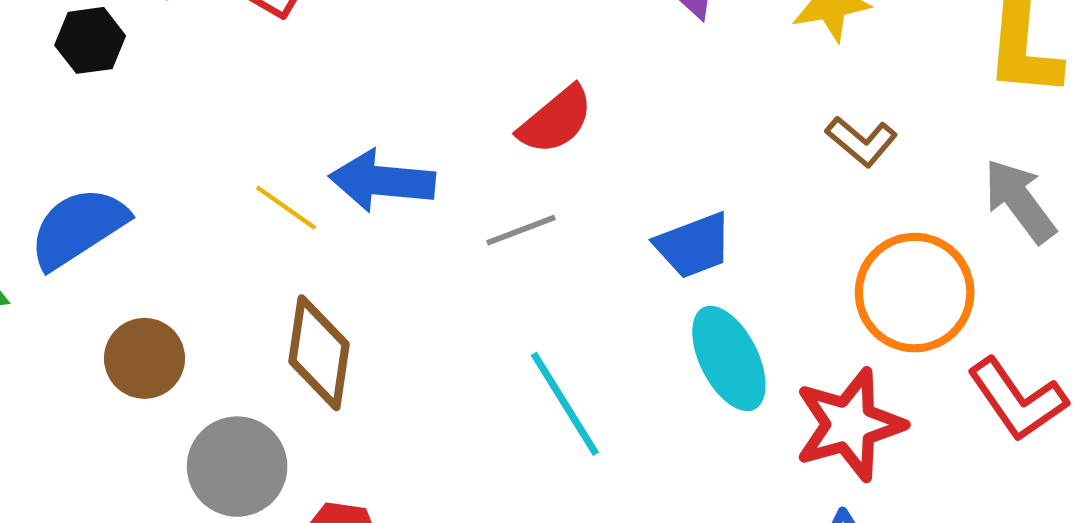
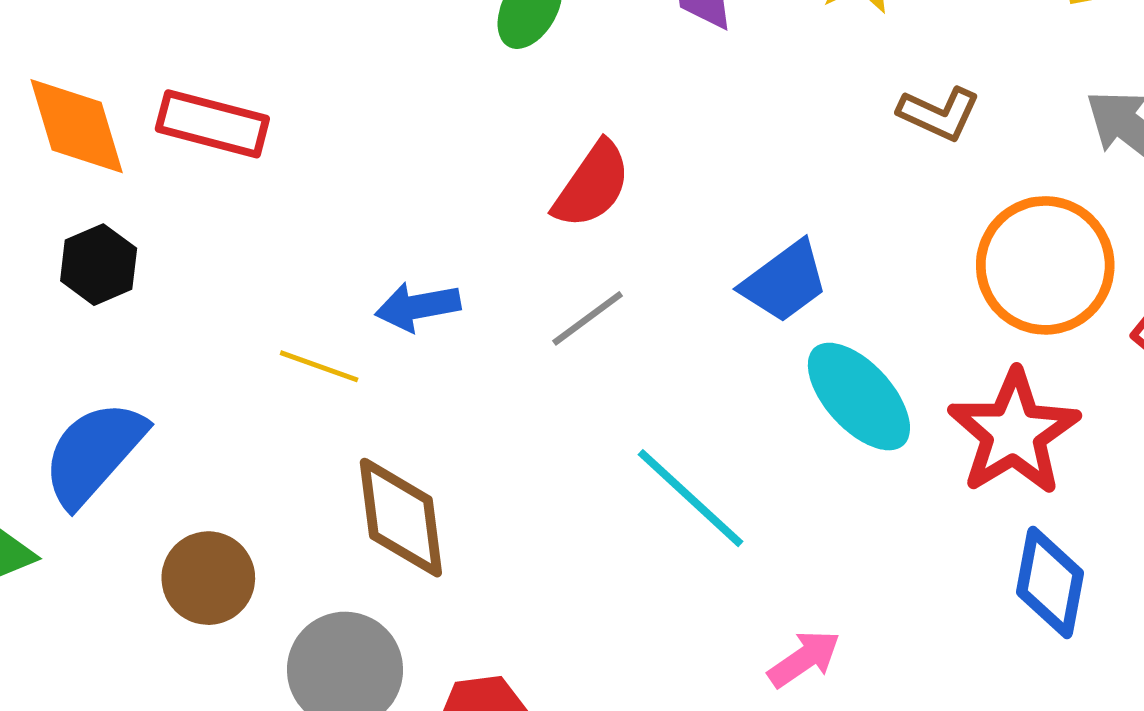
black hexagon: (90, 40) -> (99, 265), moved
blue arrow: (382, 181) -> (418, 307), size x0.7

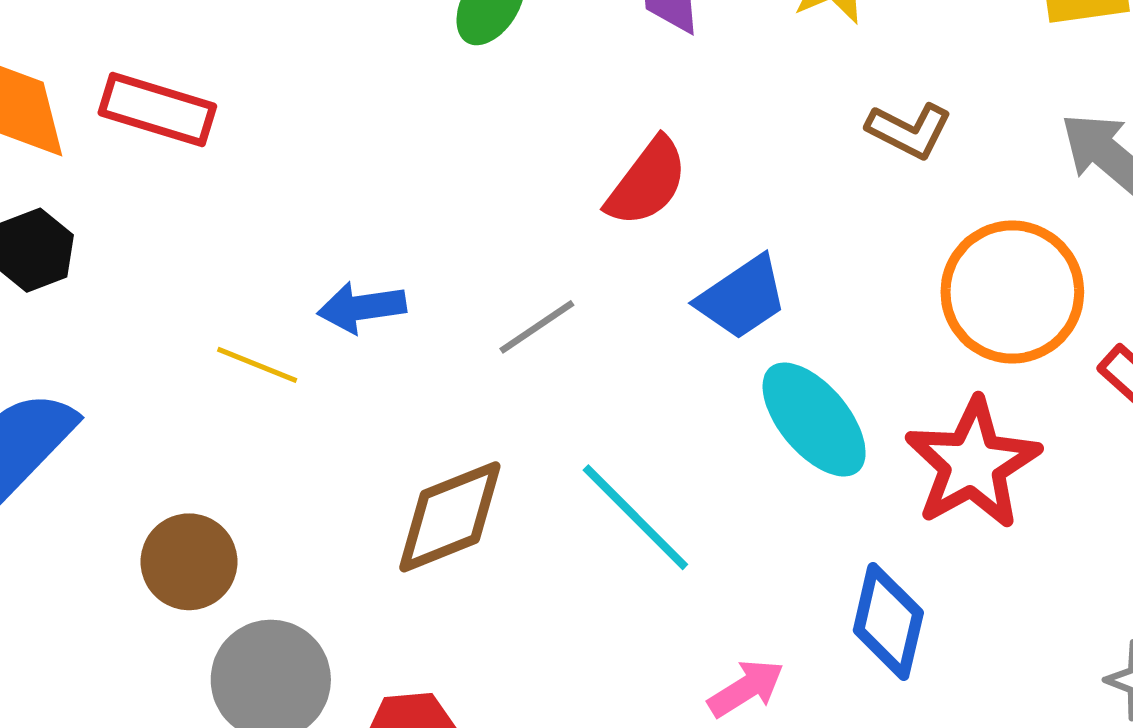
red semicircle: (592, 185) -> (647, 182), moved
brown diamond: (401, 518) -> (450, 517), moved, turned 73
brown circle: (208, 578) -> (189, 562), moved
blue diamond: (1050, 583) -> (888, 622), moved

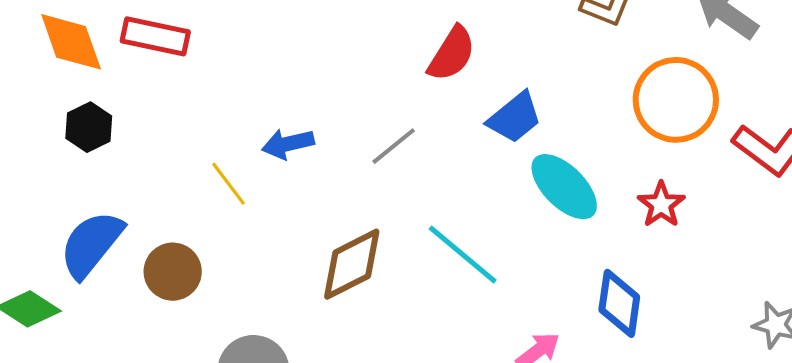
yellow line: (257, 365) -> (228, 184), turned 36
red star: (973, 464) -> (661, 205), size x0.6
brown circle: (189, 562) -> (173, 272), moved

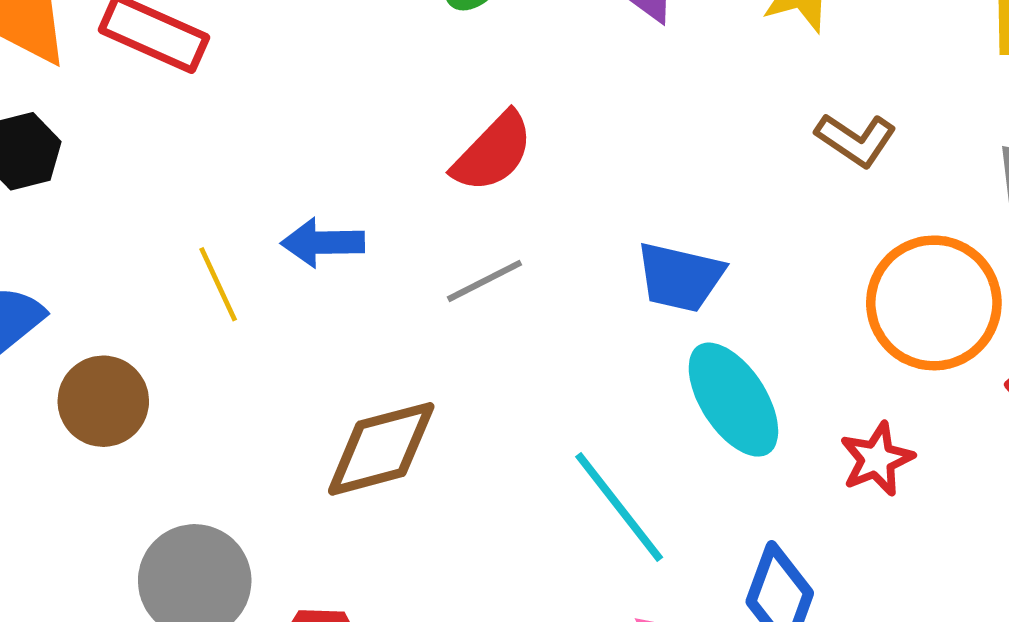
red semicircle: (452, 54) -> (493, 152), moved
blue trapezoid: (515, 118) -> (680, 277), turned 40
cyan line: (463, 255) -> (619, 507), moved

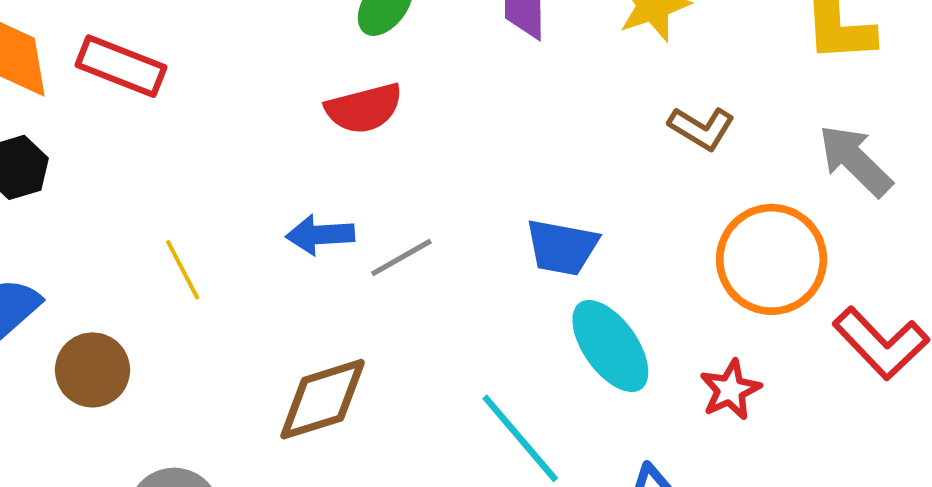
red semicircle: (493, 152) -> (364, 108), moved, turned 34
blue arrow: (323, 243) -> (320, 235), moved

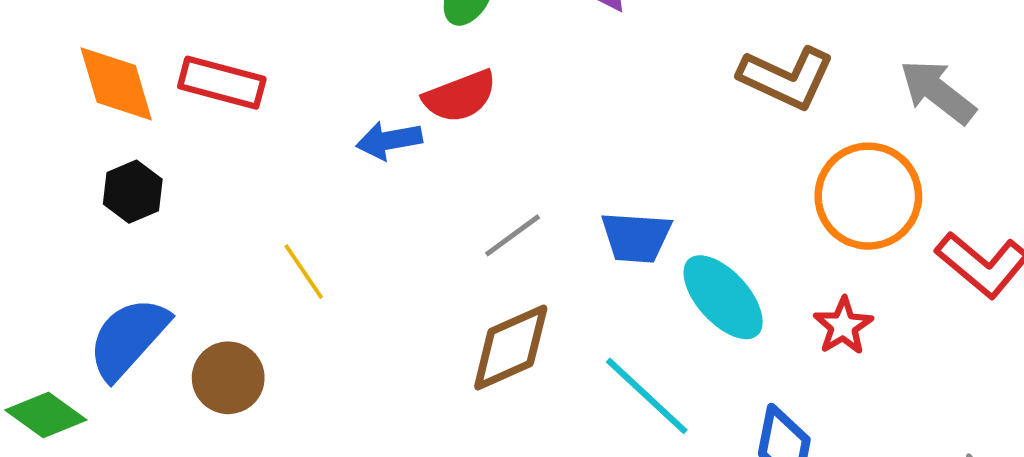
brown L-shape: (702, 128) -> (786, 78), size x1.5
blue arrow: (320, 235) -> (389, 140), moved
blue trapezoid: (562, 247) -> (636, 237), moved
brown diamond: (323, 399) -> (511, 348), moved

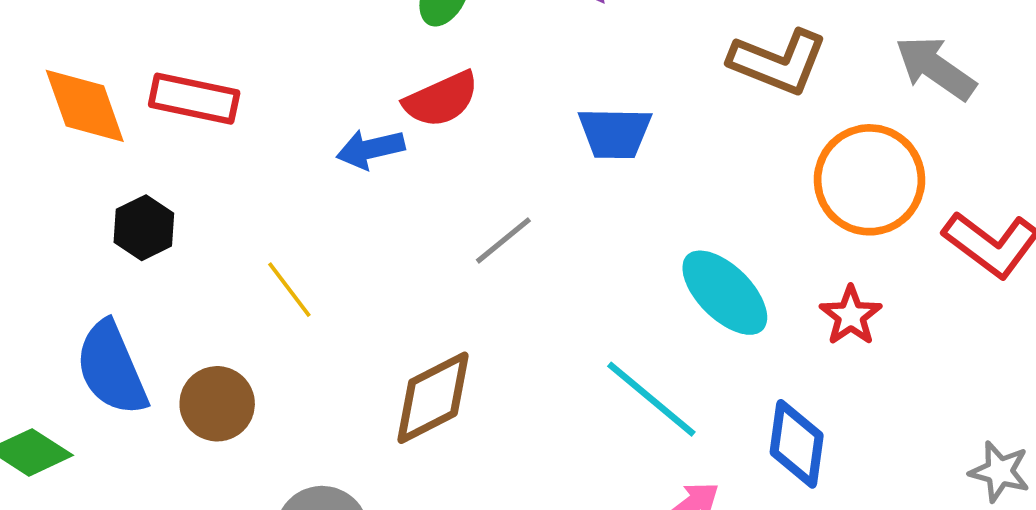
black hexagon: (133, 192) -> (144, 228), moved
blue trapezoid: (636, 237) -> (615, 133), moved
blue semicircle: (128, 338) -> (112, 368), turned -62
brown diamond: (511, 348) -> (433, 398), moved

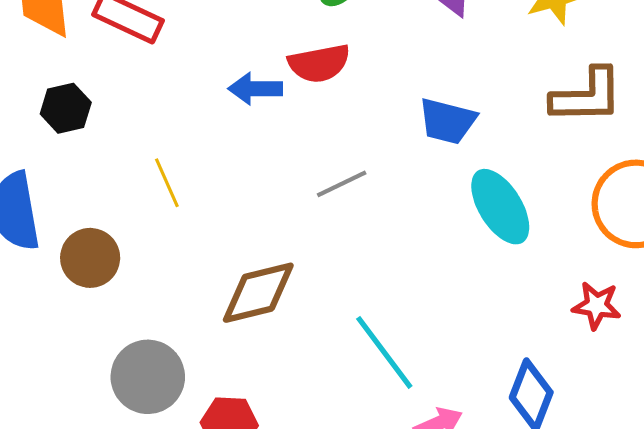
brown L-shape: (778, 62) -> (587, 96), turned -36
cyan ellipse: (725, 293) -> (500, 207), moved
red star: (851, 316) -> (597, 306), turned 30
cyan line: (651, 399) -> (384, 352), moved

